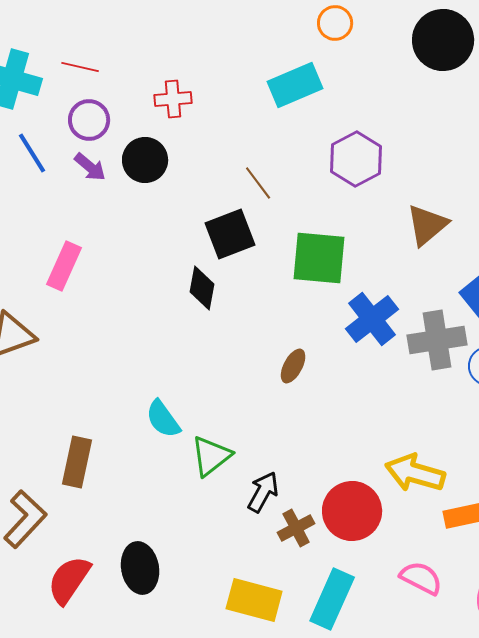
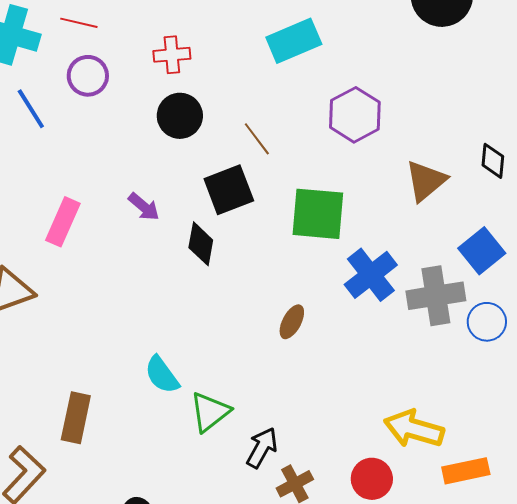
black circle: (145, 160) -> (180, 116), moved
purple arrow: (90, 167) -> (144, 207), moved
red circle: (352, 511) -> (372, 479), moved, size x0.7

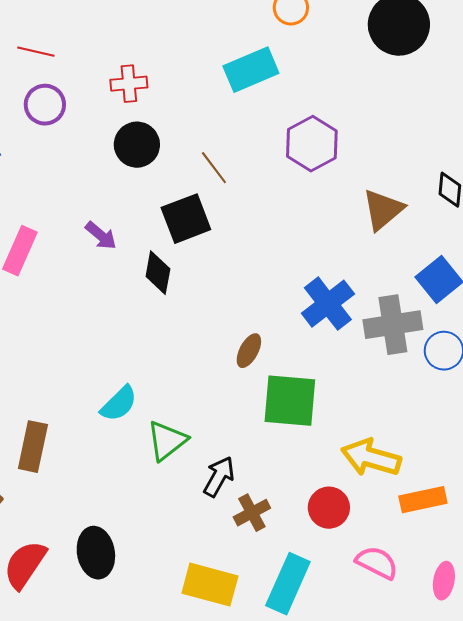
green square: (318, 214) -> (290, 401), moved
cyan semicircle: (162, 375) -> (119, 404), turned -99

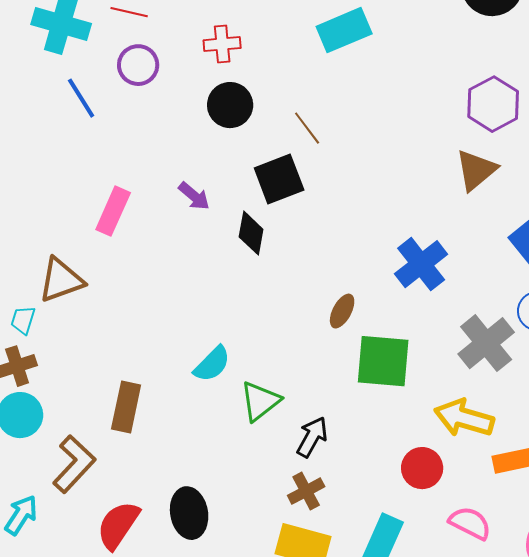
purple hexagon: (312, 144) -> (493, 104), moved
gray cross: (393, 325) -> (486, 343), moved, turned -30
brown cross: (252, 513) -> (306, 491), moved

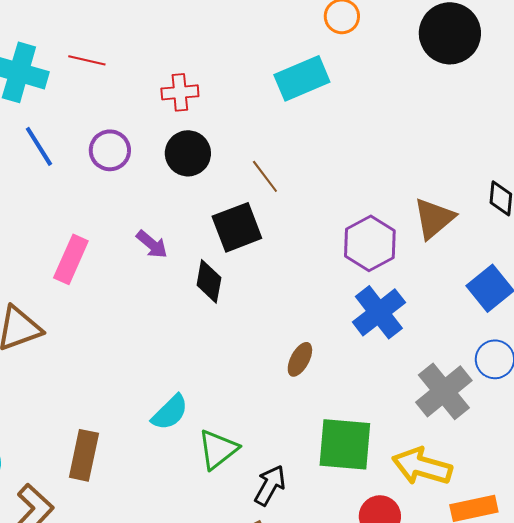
purple circle: (138, 65) -> (110, 150), moved
purple hexagon: (493, 104) -> (370, 243), moved
green square: (383, 361) -> (345, 444), moved

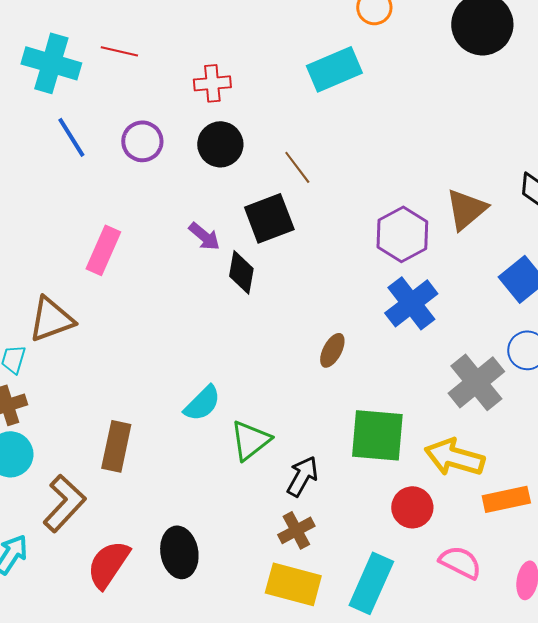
purple arrow: (152, 244) -> (204, 236), moved

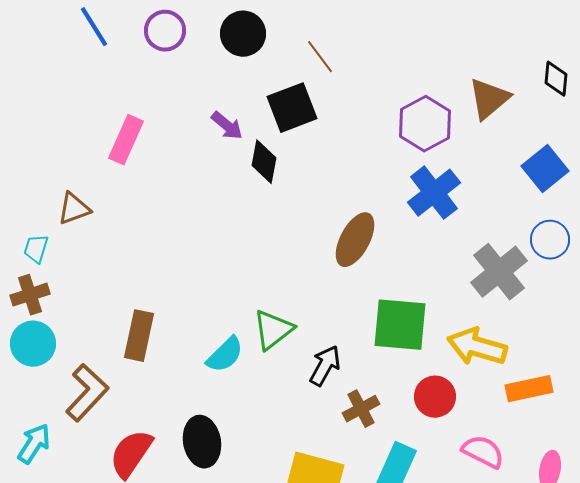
brown triangle: (51, 319) -> (74, 209), size x0.7
brown ellipse: (332, 350) -> (355, 240), size x1.6
cyan semicircle: (202, 403) -> (225, 355), moved
brown cross: (296, 530) -> (361, 409), moved

